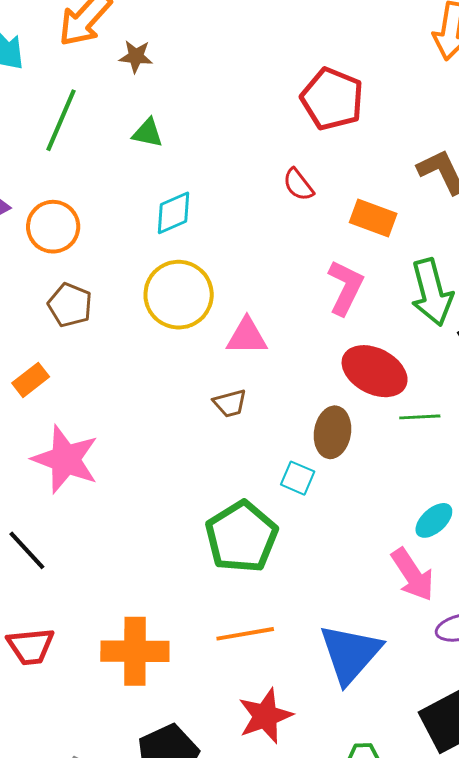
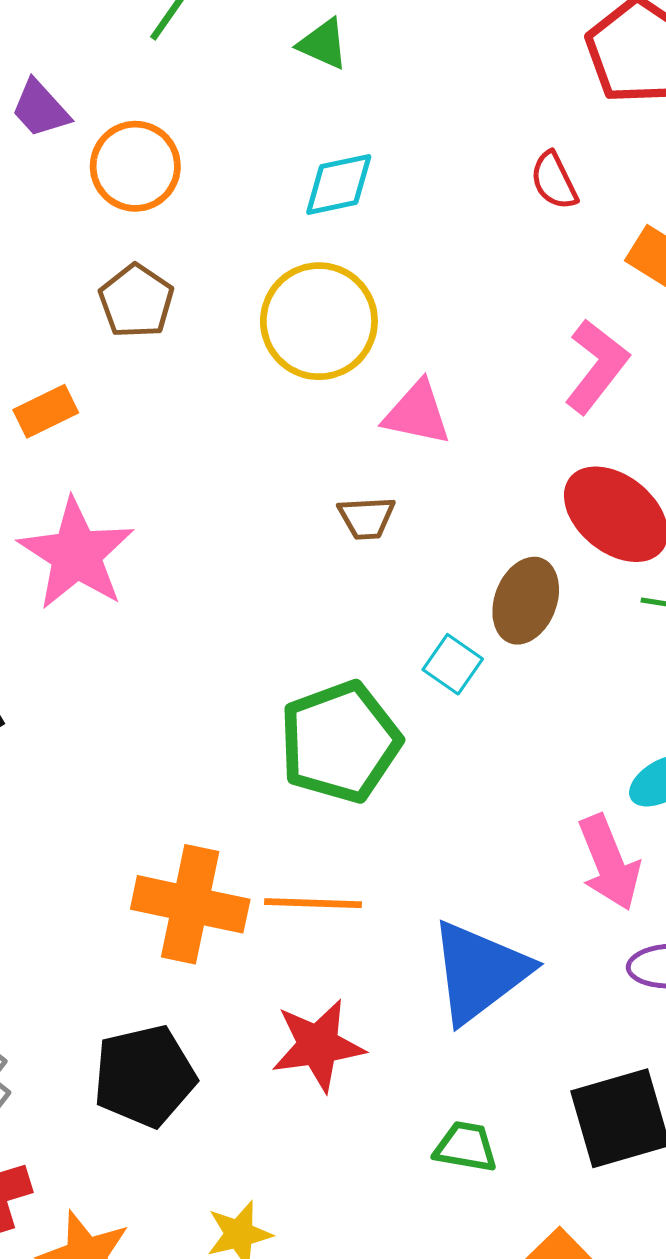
orange cross: (135, 651) -> (190, 904), moved

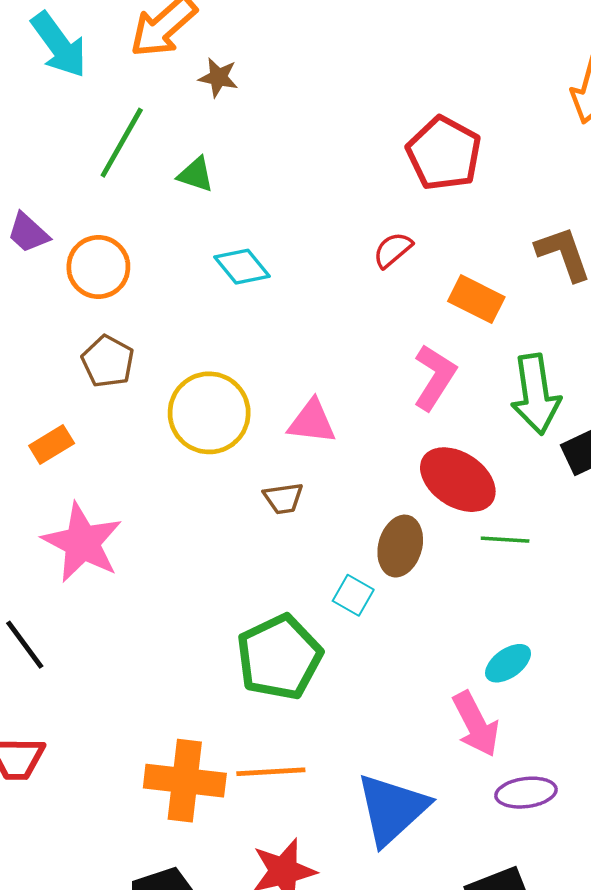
green triangle: (323, 44) -> (196, 175), moved
red semicircle: (554, 181) -> (393, 250), turned 81
cyan diamond: (339, 184) -> (242, 267), turned 68
yellow circle: (319, 321) -> (209, 413), moved

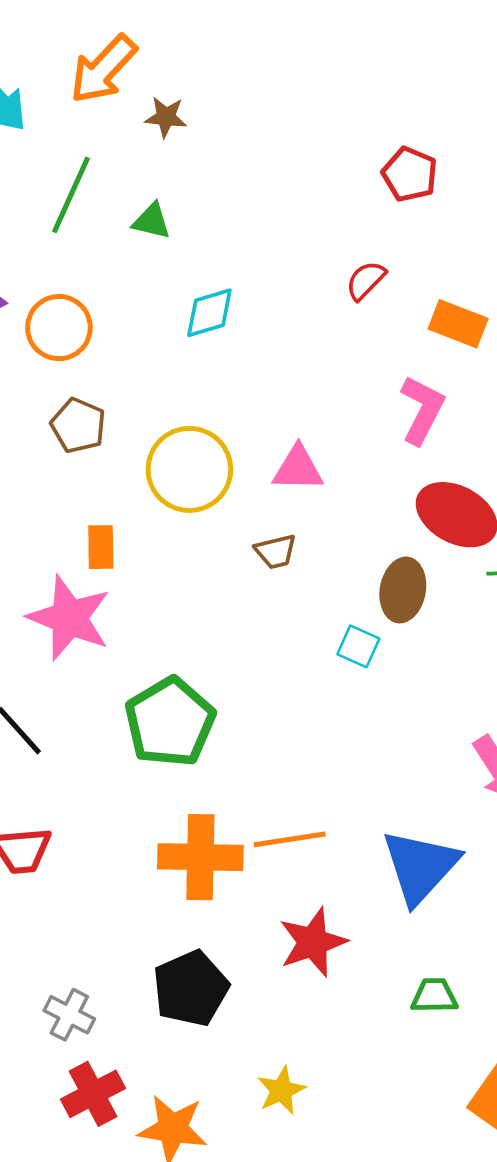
red pentagon: (444, 153) -> (410, 174), size x0.7
cyan diamond: (242, 267) -> (209, 313), turned -62
orange rectangle: (52, 445) -> (101, 547), moved, turned -54
green pentagon: (279, 657) -> (170, 722), moved

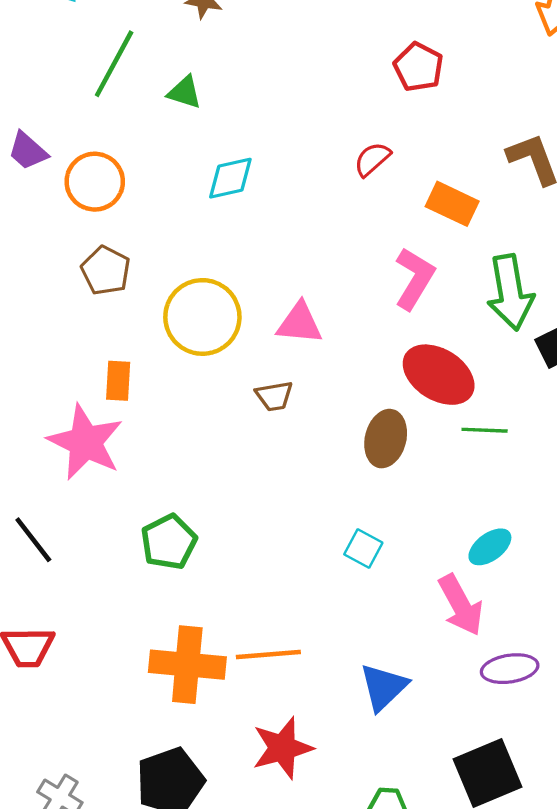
cyan square: (358, 646) -> (363, 549), moved
green pentagon: (170, 722) -> (169, 542), size x0.7
blue triangle: (420, 866) -> (383, 687), size x0.7

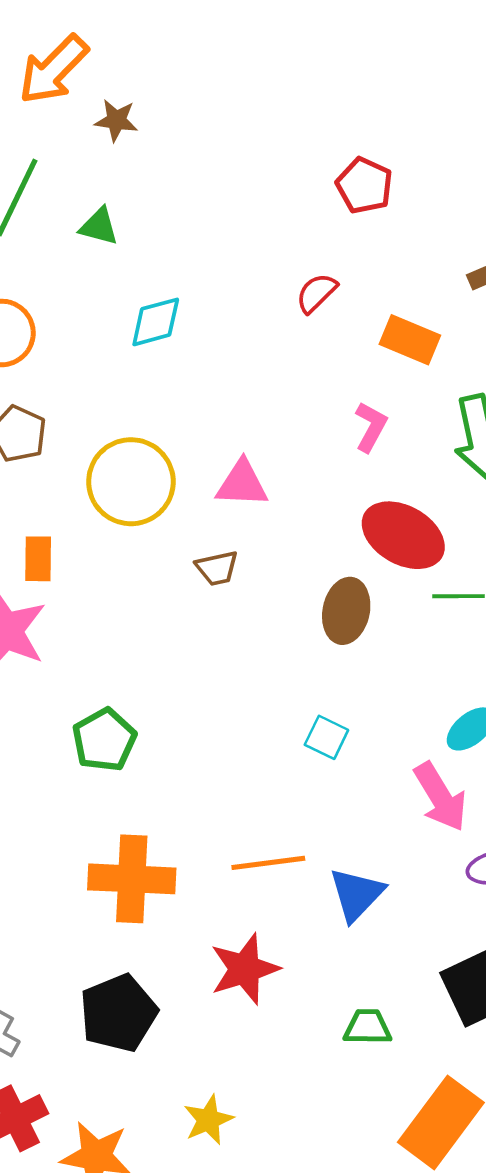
pink L-shape: (414, 278) -> (371, 427), size x0.7
orange line: (268, 654) -> (268, 863), moved

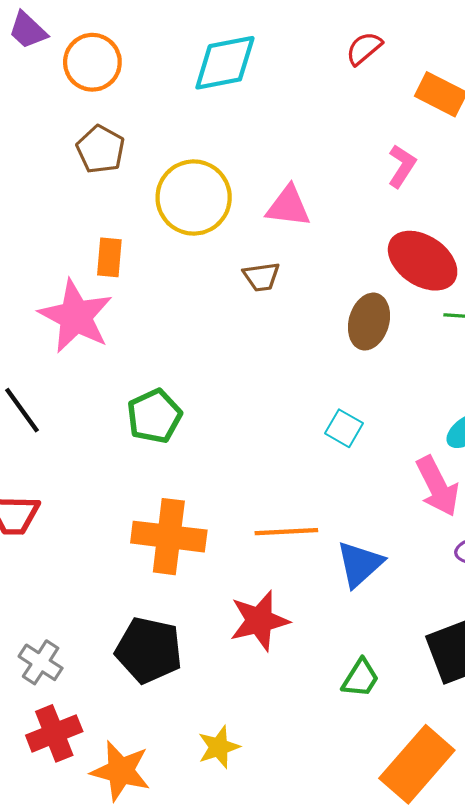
cyan diamond: (156, 322) -> (225, 63), size x1.4
black pentagon: (118, 1013) -> (149, 650), turned 30
green trapezoid: (368, 1027) -> (360, 678), turned 117

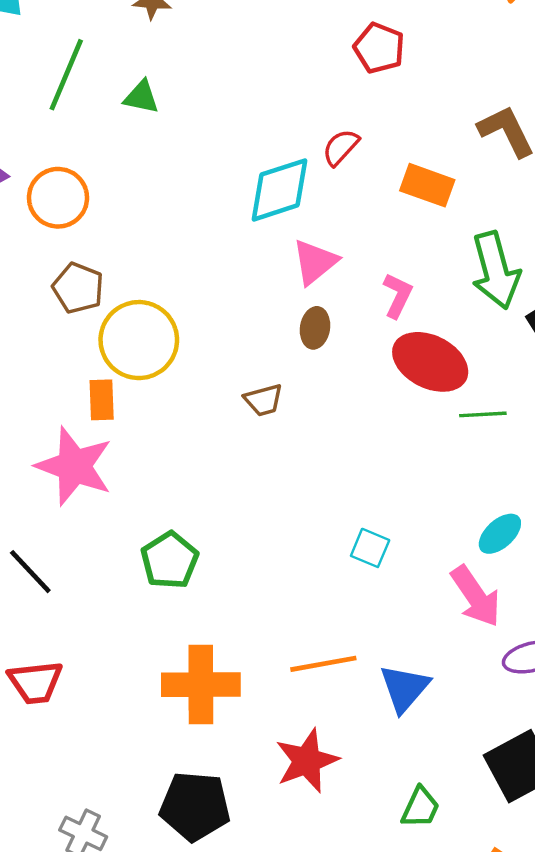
cyan diamond: (225, 63) -> (280, 190), moved
pink L-shape: (402, 166) -> (398, 296), moved
yellow circle: (194, 198) -> (139, 340), moved
pink triangle: (288, 206) -> (315, 262), moved, turned -39
brown ellipse: (369, 322) -> (315, 328), moved, size x0.7

